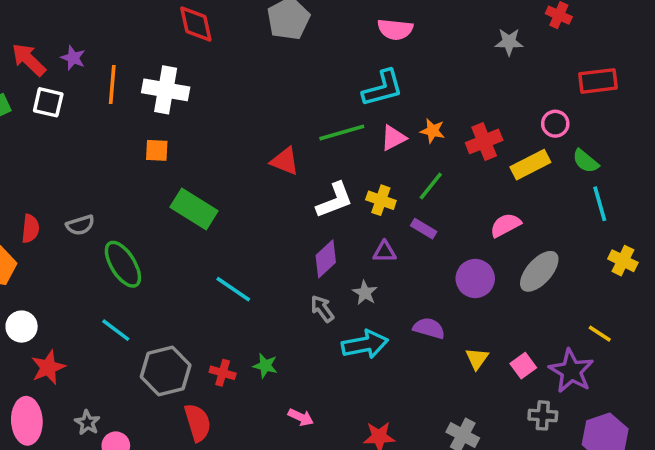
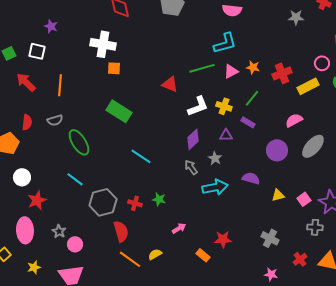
red arrow: (29, 60) -> (26, 82), moved
orange line: (112, 85) -> (60, 85), moved
orange square: (157, 150) -> (114, 68), moved
yellow triangle: (477, 359) -> (278, 195), turned 40
pink arrow: (301, 417) -> (179, 228), turned -56

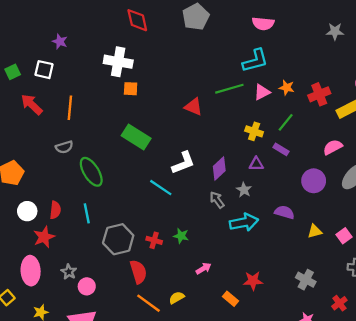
white L-shape: (198, 106) -> (183, 163), moved
red semicircle: (27, 122) -> (55, 210), moved
cyan line: (75, 179) -> (87, 213), turned 42

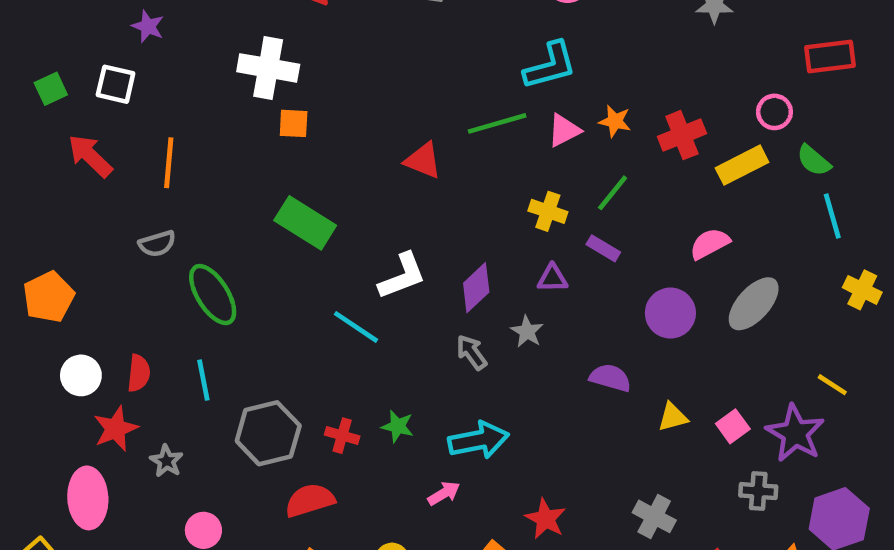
cyan arrow: (244, 222) -> (479, 440), moved
gray star: (69, 272) -> (166, 461), moved
red semicircle: (138, 272) -> (310, 500), turned -90
red star: (253, 281) -> (546, 519), turned 30

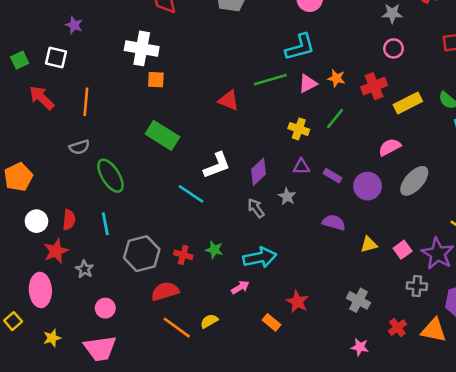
pink circle: (774, 112) -> (394, 48), moved
purple rectangle: (603, 248) -> (332, 176), moved

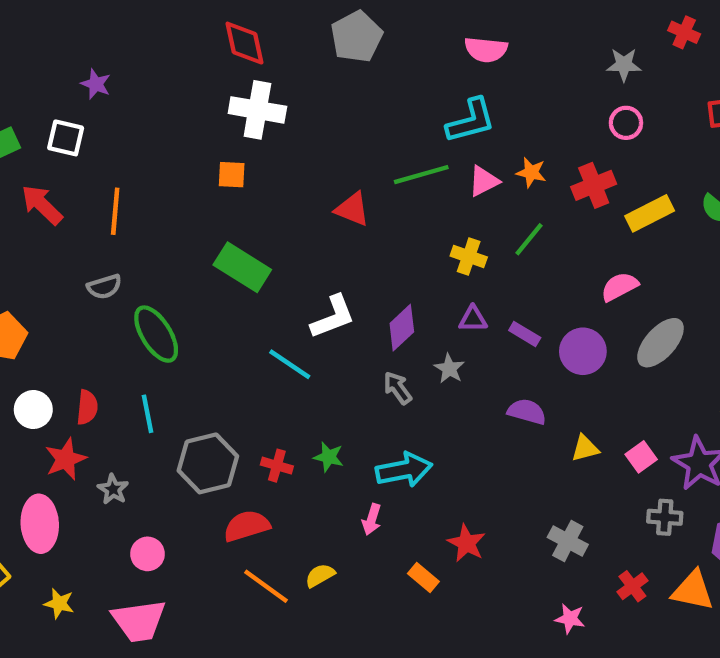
white cross: (142, 48) -> (257, 110), moved
pink arrow: (240, 287) -> (372, 519), turned 138
yellow star: (52, 338) -> (59, 603), turned 30

